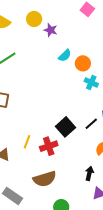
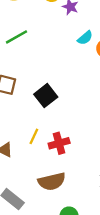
black square: (65, 127) -> (46, 96), moved

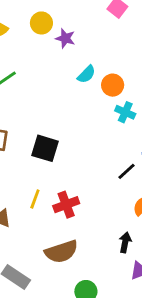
black square: (46, 96) -> (45, 148), turned -30

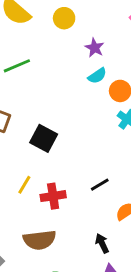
purple star: (65, 38) -> (95, 48), moved
black line: (126, 171) -> (100, 185), moved
black arrow: (125, 242) -> (102, 243), turned -48

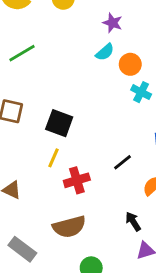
purple star: (95, 48) -> (113, 23), moved
yellow line: (24, 185) -> (54, 158), moved

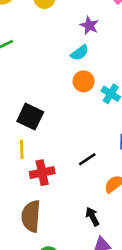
orange circle: (130, 64) -> (84, 81), moved
yellow line: (54, 158) -> (22, 149), turned -30
brown semicircle: (69, 227) -> (31, 216), turned 104

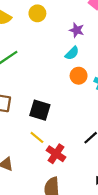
yellow line: (22, 149) -> (37, 137), turned -40
red cross: (42, 173) -> (56, 154), turned -36

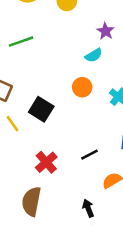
orange circle: (79, 76) -> (82, 87), moved
yellow line: (37, 137) -> (13, 124), moved

